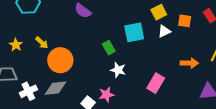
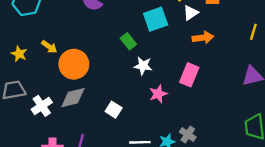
orange arrow: (189, 63) -> (203, 38), moved
pink star: (106, 95) -> (158, 94), moved

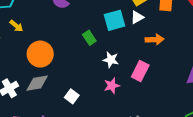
white triangle: (191, 13) -> (137, 17), moved
yellow arrow: (49, 47) -> (16, 26), moved
white star: (143, 66) -> (111, 60), moved

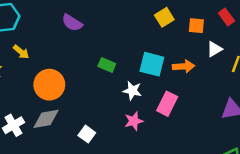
white triangle: (137, 17) -> (214, 49), moved
cyan square: (115, 20) -> (152, 64), moved, turned 30
green rectangle: (89, 38) -> (107, 65), turned -32

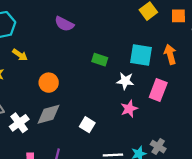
orange arrow: (184, 66) -> (170, 54), turned -96
orange circle: (49, 85) -> (49, 83), size x0.7

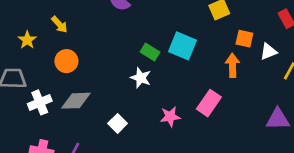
orange square: (178, 16) -> (244, 39), moved
cyan square: (141, 55) -> (182, 46), moved
white star: (125, 81) -> (141, 78), moved
orange circle: (49, 83) -> (66, 61), moved

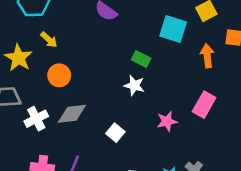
yellow star: (27, 40) -> (18, 58), size x1.5
cyan square: (182, 46) -> (173, 29), moved
orange arrow: (232, 65) -> (207, 56), moved

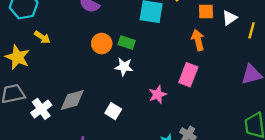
orange arrow: (207, 56) -> (198, 40), moved
orange circle: (59, 75) -> (102, 43), moved

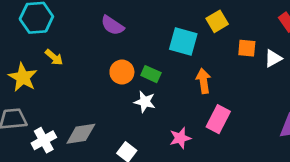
orange arrow: (198, 40) -> (204, 81), moved

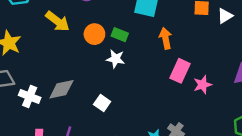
yellow arrow: (54, 57) -> (58, 21), moved, size x1.5
pink star: (180, 138) -> (203, 85), moved
white cross: (44, 140) -> (30, 96), turned -36

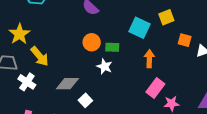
yellow arrow: (58, 21) -> (40, 56), moved
green rectangle: (120, 35) -> (112, 47), turned -32
gray diamond: (61, 89) -> (67, 84), moved

